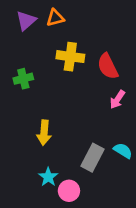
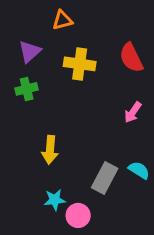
purple triangle: (26, 21) -> (30, 51), moved
red semicircle: (108, 66) -> (131, 58), moved
cyan star: (48, 177) -> (55, 200), turned 30

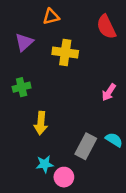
red semicircle: (131, 58) -> (106, 27), moved
green cross: (27, 89) -> (22, 87), moved

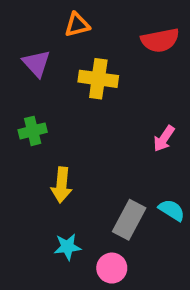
red semicircle: (106, 27) -> (160, 40), turned -75
purple triangle: (24, 42) -> (37, 63), turned -30
pink circle: (64, 177) -> (112, 268), moved

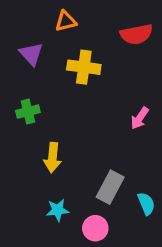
cyan semicircle: (172, 210) -> (146, 204), moved, turned 35

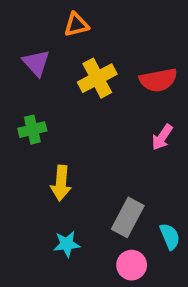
red semicircle: (136, 34) -> (158, 80), moved
yellow cross: (84, 67) -> (97, 78), turned -36
pink circle: (95, 228) -> (132, 265), moved

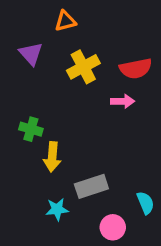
green cross: (32, 130) -> (31, 129), moved, turned 30
pink arrow: (162, 137) -> (123, 101), moved, turned -125
gray rectangle: (128, 217) -> (91, 186), moved, turned 44

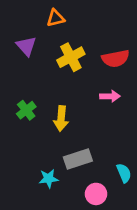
pink arrow: (123, 101) -> (110, 96), moved
green cross: (31, 129) -> (26, 110), turned 36
yellow arrow: (52, 157) -> (61, 119), moved

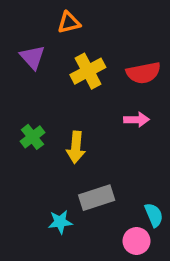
pink circle: (96, 194) -> (136, 241), moved

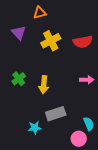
pink arrow: (136, 120) -> (87, 80), moved

